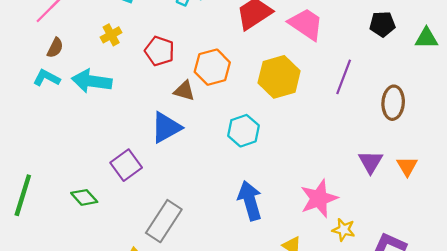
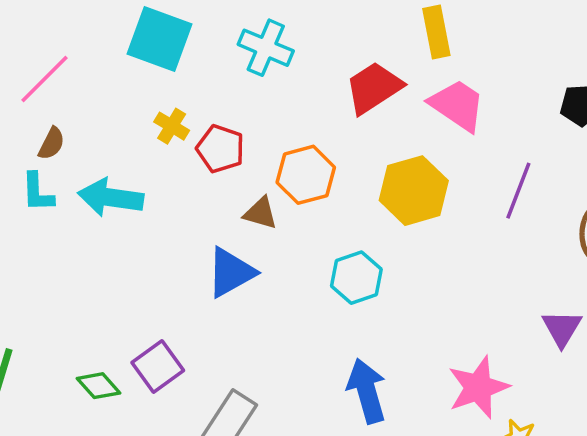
yellow cross: (111, 35) -> (172, 126), moved, turned -30
cyan L-shape: (46, 78) -> (38, 192), turned -120
purple square: (126, 165) -> (158, 366), moved

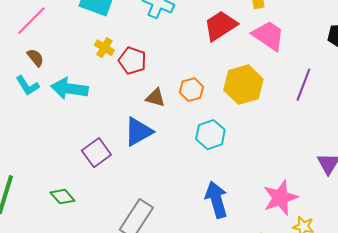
brown semicircle: (51, 143) -> (35, 58), turned -66
orange hexagon: (306, 175) -> (191, 90), moved, size x0.7
cyan L-shape: (38, 192) -> (27, 86), turned -30
purple square: (158, 366) -> (96, 153), moved

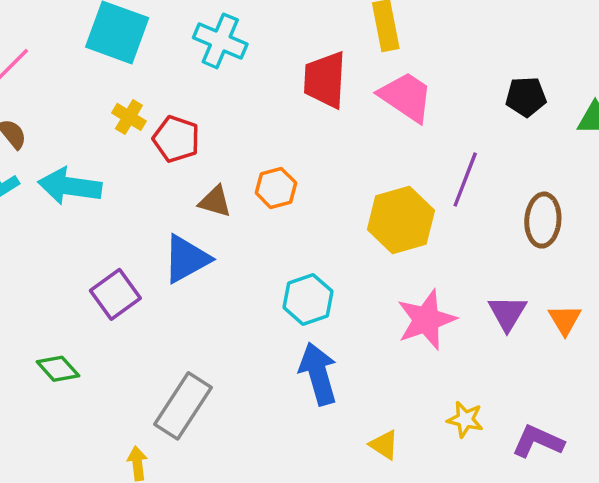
red trapezoid: (220, 26) -> (325, 80), turned -54
yellow hexagon: (243, 85) -> (401, 220), moved
cyan hexagon: (210, 135) -> (308, 299), moved
pink star: (280, 198) -> (426, 320), moved

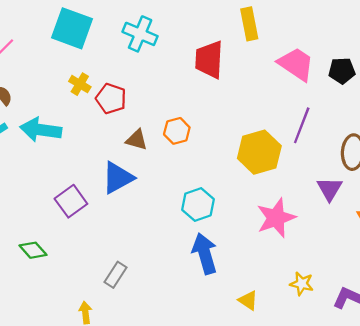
pink trapezoid: (406, 97) -> (296, 64), moved
purple triangle: (507, 313) -> (330, 189), moved
gray rectangle: (183, 406) -> (115, 275), size x0.6

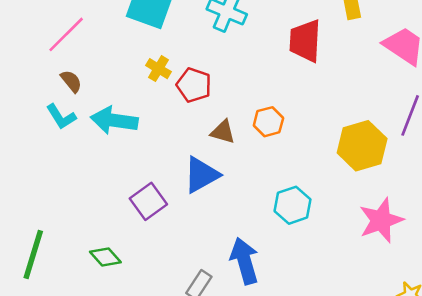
blue arrow: (205, 254) -> (244, 261), moved

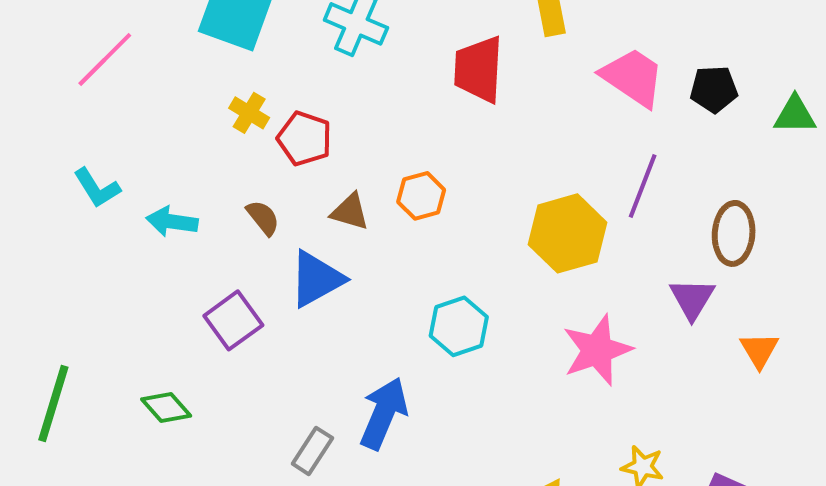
brown semicircle: (71, 81) -> (263, 218), moved
cyan arrow: (114, 120) -> (172, 222), moved, size x0.7
blue arrow: (244, 261) -> (384, 413), turned 39

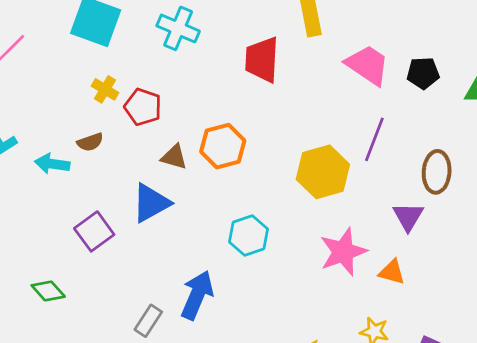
orange hexagon: (421, 196) -> (223, 146), size x1.4
brown semicircle: (263, 218) -> (90, 142), moved, turned 110
orange triangle: (759, 350) -> (392, 272), moved, turned -44

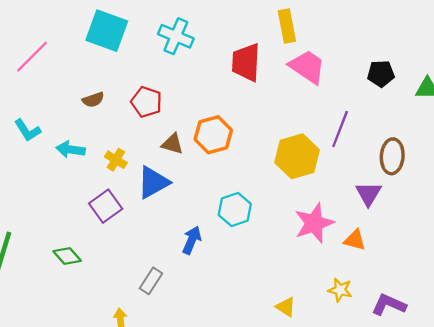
pink trapezoid: (368, 65) -> (307, 67), moved
yellow cross: (105, 89) -> (116, 160), moved
brown semicircle: (90, 142) -> (93, 100), moved
blue arrow: (197, 295) -> (192, 240), moved, size x0.7

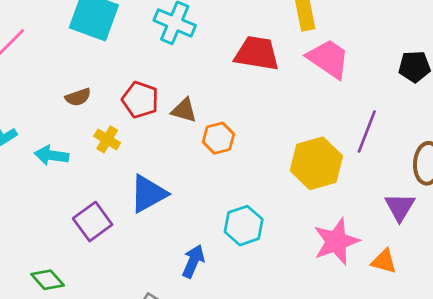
red trapezoid: (246, 62) -> (257, 53), turned 96
orange hexagon: (213, 135) -> (218, 138), size x0.7
brown triangle: (172, 144) -> (184, 110), moved
yellow cross: (116, 160) -> (107, 139), moved

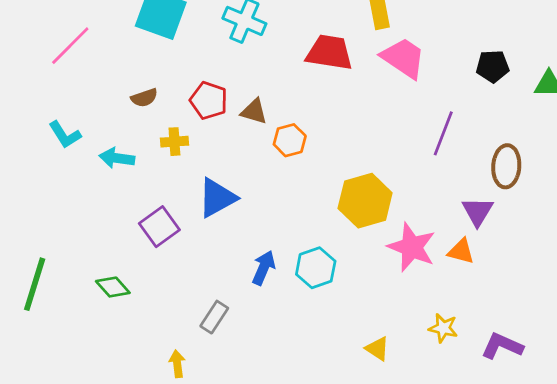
yellow cross: (107, 139) -> (174, 142), turned -35
yellow hexagon: (316, 163) -> (365, 201), moved
cyan hexagon: (244, 226) -> (316, 268), moved
pink star: (336, 241) -> (412, 247), turned -30
orange triangle: (384, 261) -> (461, 251), moved

